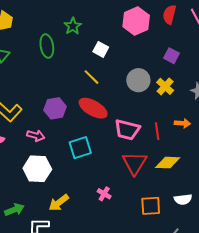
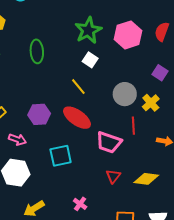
green star: (73, 26) -> (88, 30), moved, size x1.5
red line: (157, 131) -> (133, 126), moved
red triangle: (135, 163) -> (113, 176), size x0.6

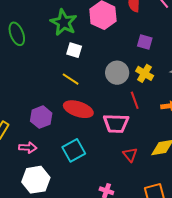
green ellipse: (37, 51) -> (17, 34), moved

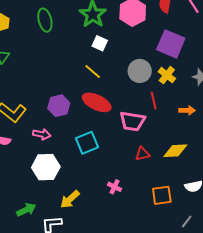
purple square: (145, 42) -> (171, 44), size x1.8
red triangle: (130, 155) -> (142, 154), turned 49

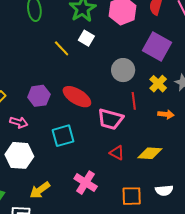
yellow line: (93, 72) -> (62, 48), moved
yellow cross: (167, 75) -> (158, 84), moved
red triangle: (142, 154) -> (117, 153), turned 35
pink cross: (115, 187) -> (86, 183), size x1.6

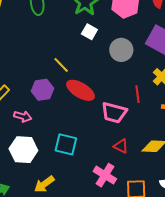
yellow line: (62, 48) -> (61, 65), moved
gray circle: (123, 70) -> (121, 50), moved
cyan square: (63, 136) -> (66, 144), moved, turned 30
pink cross: (86, 183) -> (105, 175), moved

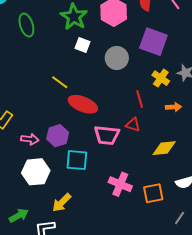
purple hexagon: (42, 90) -> (58, 136), moved
pink trapezoid: (114, 113) -> (107, 135), moved
red triangle: (121, 146) -> (133, 125), moved

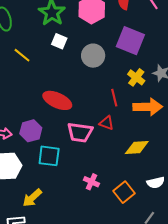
yellow line: (60, 82) -> (22, 55), moved
orange arrow: (173, 107) -> (148, 107), size x1.8
pink cross: (120, 184) -> (91, 182), size x0.7
orange square: (153, 193) -> (124, 192), turned -30

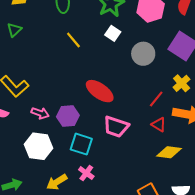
red line: (114, 98) -> (156, 99), turned 42
red triangle: (107, 123) -> (159, 125), moved
pink cross: (91, 182) -> (86, 173), moved

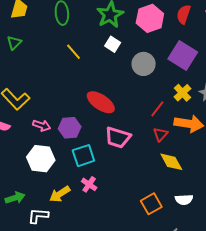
red triangle: (159, 125) -> (160, 134), turned 42
cyan square: (81, 144) -> (83, 156), turned -35
yellow diamond: (169, 152) -> (171, 162), turned 55

